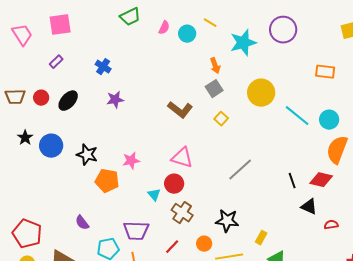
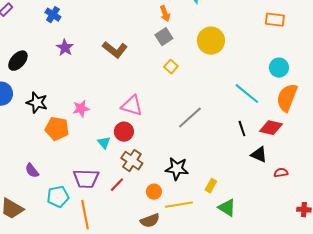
purple star: (115, 100) -> (65, 48), turned -30
black ellipse: (68, 101) -> (18, 61), moved
brown L-shape: (180, 110) -> (115, 50), moved
cyan line: (297, 116) -> (247, 94), moved
red line: (172, 247) -> (117, 185), moved

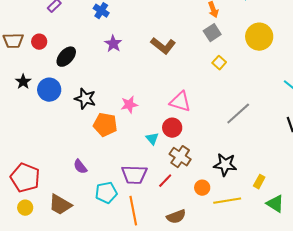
brown semicircle: (150, 221) -> (176, 217), moved

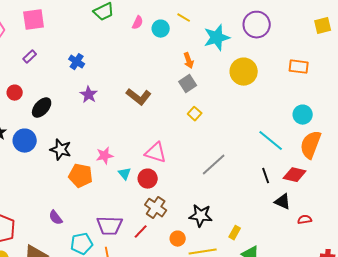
yellow circle: (259, 37) -> (244, 72), moved
cyan triangle: (152, 139) -> (125, 174), moved

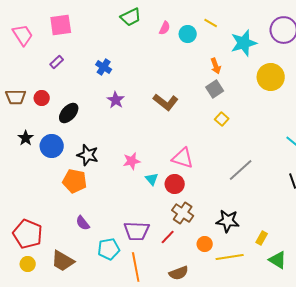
orange pentagon: (81, 176) -> (75, 181), moved

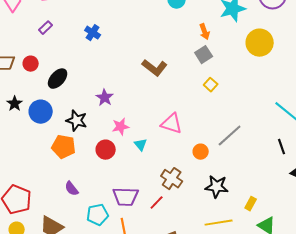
purple star: (116, 100) -> (105, 98), moved
red circle: (175, 184) -> (106, 150), moved
orange circle: (205, 244) -> (201, 152), moved

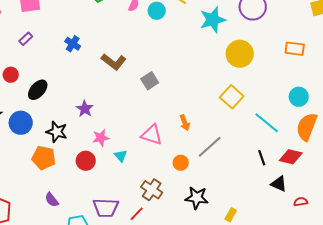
orange arrow: (205, 32) -> (185, 123), moved
gray square: (204, 55) -> (150, 81), moved
brown L-shape: (155, 68) -> (114, 62), moved
yellow square: (211, 85) -> (232, 97), moved, size x1.6

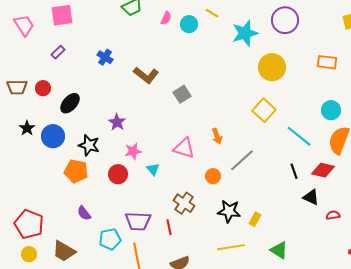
red line: (137, 214) -> (169, 227), turned -56
yellow rectangle: (231, 215) -> (255, 219), moved

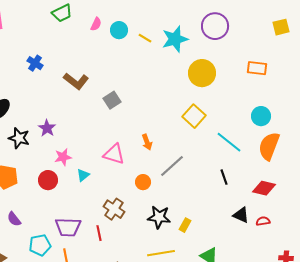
yellow line: (212, 13) -> (145, 38), moved
black star: (89, 145) -> (19, 138), moved
cyan triangle: (153, 169) -> (83, 175), turned 32
red diamond: (323, 170) -> (264, 188), moved
black triangle: (311, 197) -> (241, 215), moved

